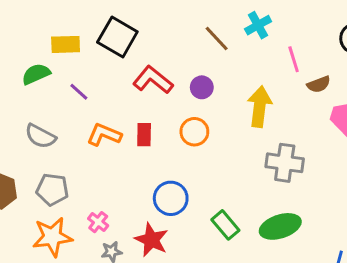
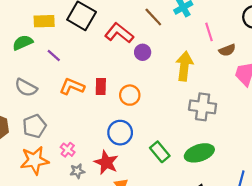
red L-shape: (153, 80) -> (119, 33), moved
orange circle: (194, 132) -> (130, 95), moved
gray pentagon: (52, 189) -> (34, 126), turned -30

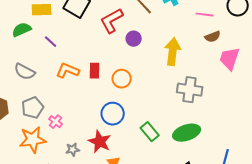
pink line: (209, 32) -> (205, 15), moved, turned -66
red L-shape: (119, 33) -> (112, 21), turned -68
pink cross: (68, 150) -> (56, 122), moved

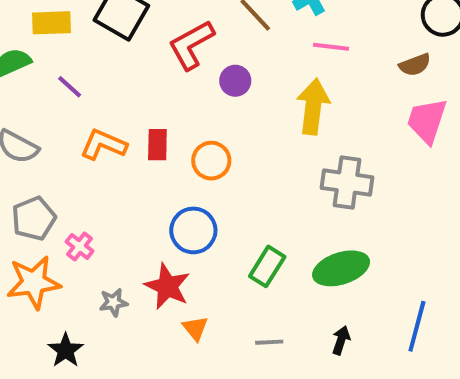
pink line: (205, 15) -> (331, 47), moved
brown semicircle: (213, 37) -> (415, 65), moved
green rectangle: (150, 132) -> (267, 266), turned 72

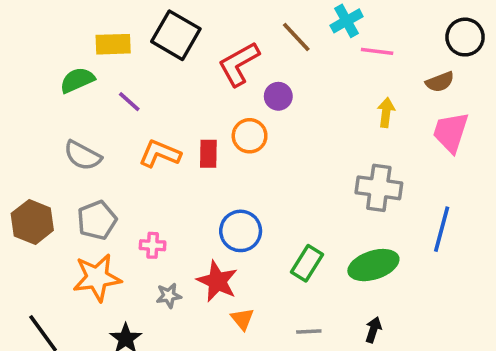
pink line: (331, 47) -> (377, 51), moved
yellow arrow: (313, 107) -> (386, 112), moved, size x0.6
orange circle: (211, 161) -> (250, 136), moved
pink cross: (80, 246) -> (153, 245), moved, turned -35
blue line: (417, 326) -> (442, 229), moved

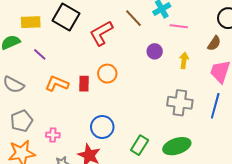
brown semicircle: (440, 82) -> (214, 43), turned -35
purple circle: (278, 96) -> (155, 51), moved
blue line: (442, 229) -> (215, 106), moved

